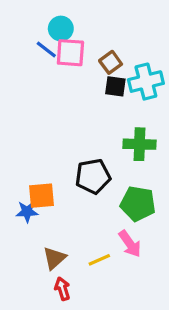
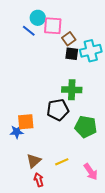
pink square: (70, 53) -> (53, 26), moved
green cross: (139, 144) -> (72, 90), moved
pink arrow: (130, 244) -> (91, 172), moved

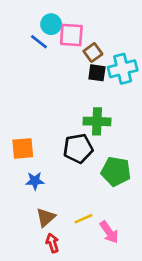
orange square: (26, 122) -> (23, 148), moved
blue star: (17, 132) -> (35, 181), moved
pink arrow: (91, 172) -> (109, 232), moved

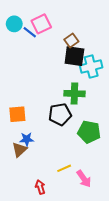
cyan circle: (51, 24) -> (14, 24), moved
pink square: (71, 35) -> (41, 24), moved, turned -30
cyan cross: (123, 69) -> (91, 66), moved
black square: (97, 73) -> (74, 56), size x1.5
brown triangle: (46, 217) -> (19, 150), moved

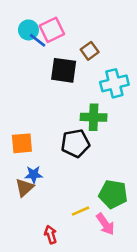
cyan circle: (14, 24) -> (28, 30), moved
black square: (74, 56) -> (64, 70), moved
green pentagon: (89, 132) -> (113, 194), moved

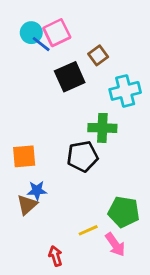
black square: (64, 70) -> (70, 77), turned -32

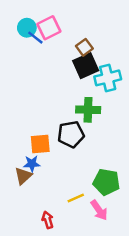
black square: (70, 77) -> (86, 66), moved
orange square: (24, 156) -> (40, 144), moved

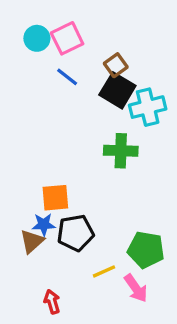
blue line: (35, 38) -> (67, 77), moved
black square: (86, 66) -> (117, 90), turned -35
black pentagon: (71, 134) -> (75, 233), moved
red arrow: (48, 220) -> (52, 302), moved

